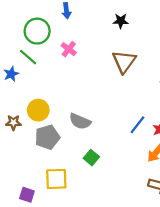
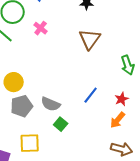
gray semicircle: (80, 121) -> (51, 104), moved
blue line: (138, 125) -> (91, 95), moved

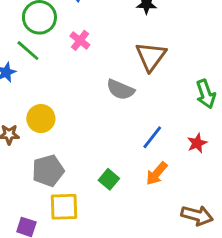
gray semicircle: (51, 104) -> (120, 90), moved
gray pentagon: (22, 106) -> (48, 171), moved
orange arrow: (118, 120) -> (157, 173), moved

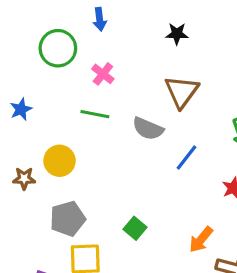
green line: (28, 51) -> (95, 114), moved, turned -30
blue line: (152, 137) -> (187, 158), moved
orange arrow: (157, 173) -> (201, 240), moved

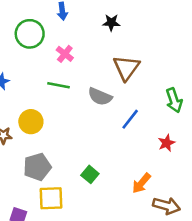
black star: (177, 34) -> (111, 23), moved

